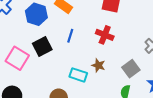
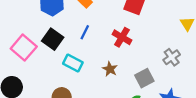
black square: (42, 47) -> (53, 39), turned -36
cyan rectangle: (78, 75) -> (73, 63), moved

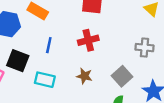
red cross: (122, 37) -> (88, 40), turned -30
gray cross: (172, 57) -> (144, 48), turned -35

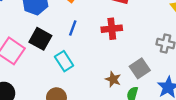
brown star: (84, 76) -> (113, 79), moved
cyan rectangle: (45, 80) -> (64, 61), turned 36

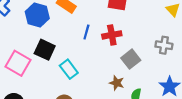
blue line: (73, 28) -> (86, 32), moved
gray square: (140, 68) -> (131, 59), moved

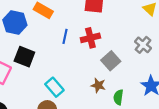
gray cross: (164, 45) -> (143, 45), turned 35
cyan rectangle: (69, 69) -> (54, 87), moved

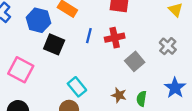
black square: (24, 57) -> (54, 44), moved
brown star: (98, 85) -> (119, 95), moved

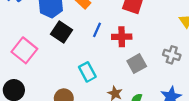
gray cross: (168, 46) -> (172, 55), turned -35
cyan rectangle: (77, 87) -> (87, 72), moved

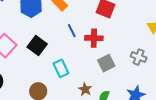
blue line: (97, 30) -> (72, 31), turned -56
black square: (61, 32) -> (37, 46), moved

